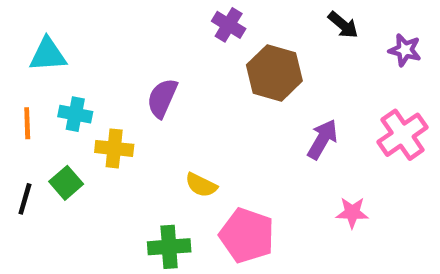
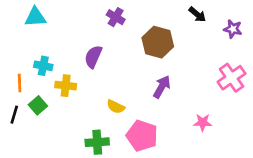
purple cross: (229, 25) -> (116, 17), moved
cyan triangle: (48, 55) -> (35, 17), moved
orange line: (27, 123) -> (20, 83), moved
purple arrow: (322, 139) -> (162, 87), moved

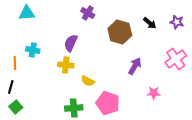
black arrow: (197, 14) -> (150, 23), moved
yellow cross: (66, 86) -> (66, 65), moved
purple arrow: (162, 87) -> (135, 66), moved
green square: (38, 105) -> (16, 107), moved

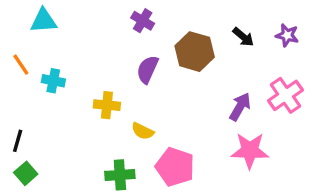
purple semicircle: (71, 43) -> (147, 69), moved
orange line: (15, 63) -> (21, 65), moved, turned -32
purple arrow: (135, 66) -> (240, 107), moved
pink star: (154, 93) -> (250, 151), size x1.6

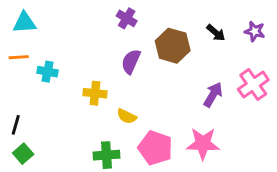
cyan triangle: (44, 21) -> (24, 23), moved
orange line: (21, 65) -> (19, 57), turned -60
pink star: (250, 151) -> (203, 144), moved

